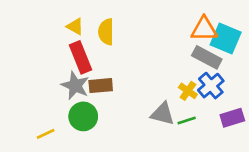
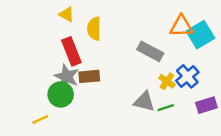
yellow triangle: (75, 26) -> (67, 14), moved
cyan square: (226, 39) -> (200, 35), turned 36
gray rectangle: (207, 57) -> (150, 51), moved
green circle: (83, 116) -> (61, 94), moved

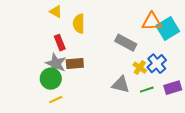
red rectangle: (71, 51) -> (60, 43), size x0.7
green line: (166, 108) -> (147, 90), moved
yellow line: (40, 120) -> (56, 100), moved

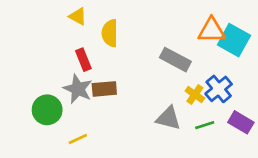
cyan square: (168, 29) -> (234, 40), turned -30
green circle: (51, 79) -> (47, 110), moved
purple rectangle: (173, 88) -> (241, 122), turned 48

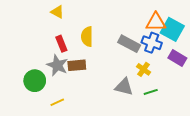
yellow semicircle: (110, 33) -> (87, 37), moved
blue cross: (219, 89) -> (152, 43), moved, turned -30
purple rectangle: (241, 122) -> (177, 58), moved

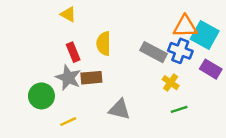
gray triangle: (124, 87) -> (119, 109), moved

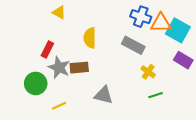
blue cross: (180, 51) -> (141, 17), moved
red rectangle: (73, 52) -> (47, 49), moved, turned 49

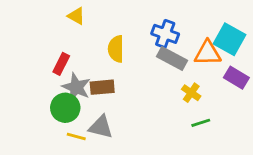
blue cross: (141, 17) -> (165, 34), moved
orange triangle: (161, 23) -> (208, 53), moved
green circle: (36, 83) -> (65, 108), moved
gray triangle: (104, 95) -> (101, 127), moved
yellow line: (59, 106) -> (76, 136), turned 40

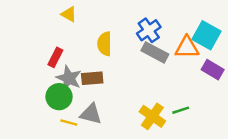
blue cross: (165, 34) -> (149, 30), turned 35
yellow cross: (191, 93) -> (152, 116), moved, size x1.5

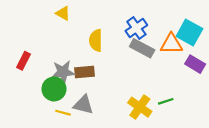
red rectangle: (55, 57) -> (24, 61), moved
gray star: (69, 78) -> (63, 72), turned -30

